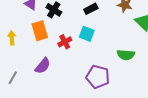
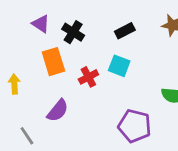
yellow arrow: (12, 38) -> (14, 84), moved
gray line: (13, 78) -> (27, 136), moved, turned -64

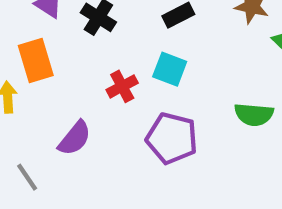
orange rectangle: (53, 62) -> (36, 60), moved
purple pentagon: (135, 126) -> (172, 138), moved

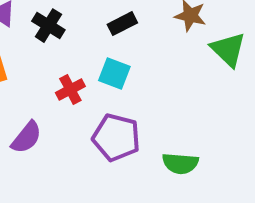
green semicircle: (254, 114) -> (180, 163), moved

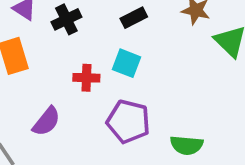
black cross: (48, 26) -> (66, 19), turned 32
red cross: (70, 89) -> (86, 78), turned 30

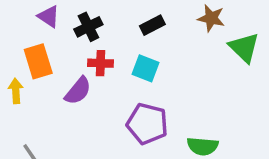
red cross: (86, 78) -> (101, 63), moved
purple semicircle: (46, 121) -> (78, 91), moved

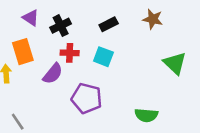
green triangle: (244, 48) -> (175, 63), moved
purple pentagon: (147, 124) -> (87, 98), moved

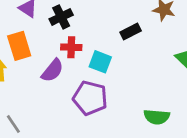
black rectangle: (109, 24) -> (131, 31), moved
cyan square: (103, 57) -> (100, 62), moved

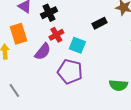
red cross: (71, 47) -> (56, 35), turned -32

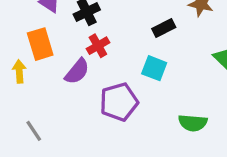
cyan square: (77, 45) -> (154, 68), moved
purple pentagon: (70, 72) -> (119, 102), turned -30

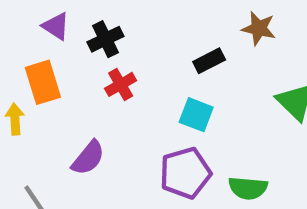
purple semicircle: (77, 71) -> (88, 158), moved
purple pentagon: (119, 102) -> (185, 173), moved

